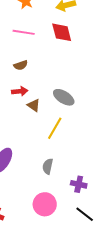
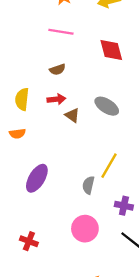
red diamond: (62, 32) -> (111, 50), moved
yellow line: (55, 128) -> (109, 166), moved

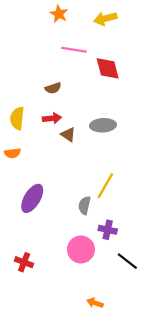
pink line: (61, 32) -> (74, 50), moved
gray ellipse: (107, 106) -> (103, 125), turned -35
purple cross: (124, 206) -> (108, 230), moved

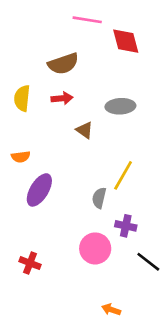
brown semicircle: (53, 88) -> (63, 64), size x1.6
brown triangle: (68, 135) -> (85, 130), moved
orange semicircle: (12, 153) -> (21, 157), moved

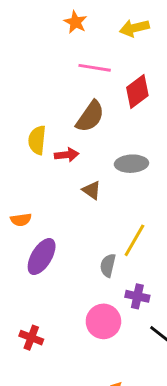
red diamond: (126, 41) -> (137, 91), turned 68
brown semicircle: (63, 64) -> (90, 116), moved, turned -36
yellow semicircle: (22, 98) -> (37, 140), moved

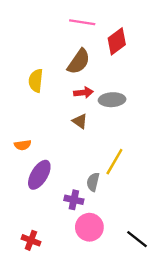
red arrow: (67, 155) -> (83, 93), moved
purple cross: (137, 296) -> (74, 200), moved

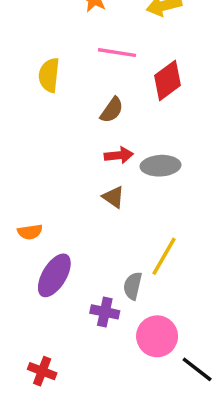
brown semicircle: (79, 62) -> (112, 110), size x0.7
yellow semicircle: (36, 81) -> (49, 75), moved
pink circle: (89, 227) -> (157, 336), moved

